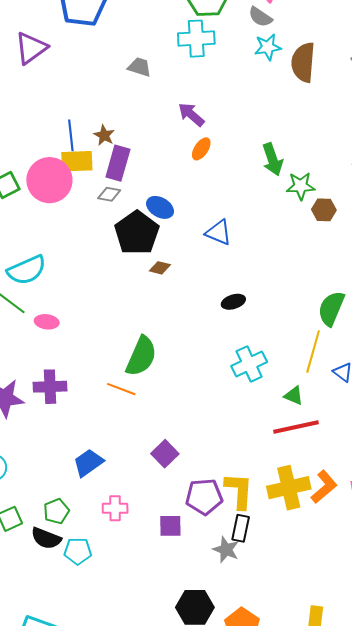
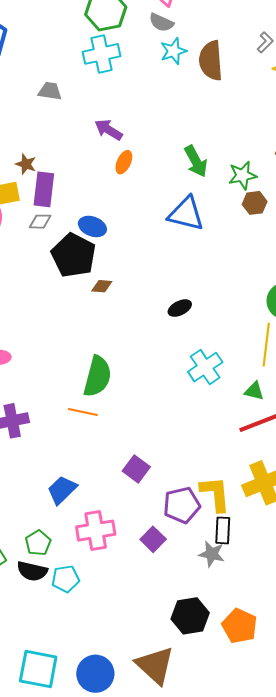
green star: (301, 186) -> (242, 175), moved
blue triangle: (218, 233) -> (186, 214), moved, size x1.4
pink cross: (115, 508) -> (96, 531), size x1.5
purple square: (170, 526) -> (153, 539), turned -35

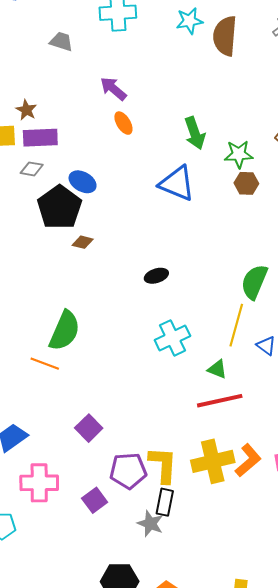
orange ellipse: (124, 162) -> (123, 123), turned -65
purple rectangle: (44, 189) -> (40, 138), turned 72

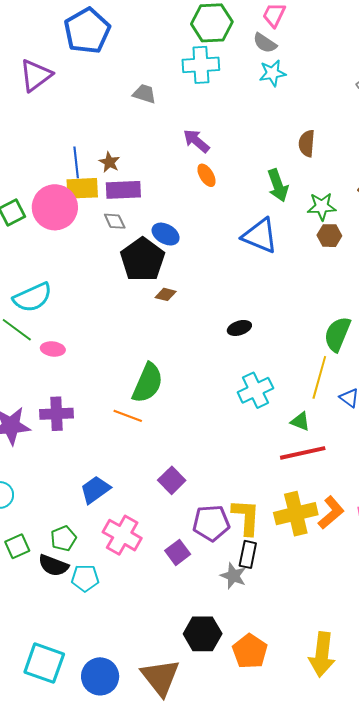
brown semicircle: (225, 36) -> (307, 143), moved, size x0.7
gray diamond: (32, 169) -> (115, 221), turned 55
pink cross: (39, 483) -> (122, 535), turned 30

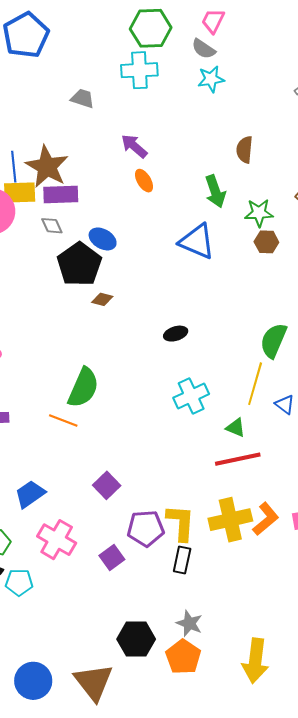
brown star: (109, 162) -> (47, 167), size x2.0
gray star: (233, 576) -> (189, 623), moved

